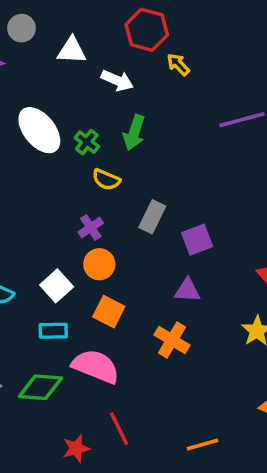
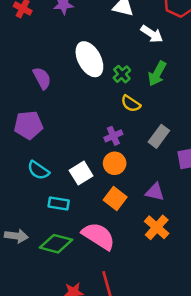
purple triangle: (187, 290) -> (155, 192), moved
cyan rectangle: (53, 331) -> (59, 204), moved

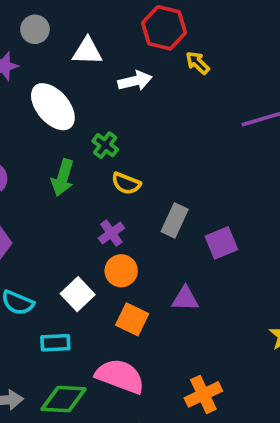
white arrow: (152, 34) -> (135, 81), turned -35
white ellipse: (89, 59) -> (53, 107), moved
green arrow: (157, 74) -> (63, 178), moved
orange cross: (157, 227) -> (203, 394), moved, turned 35

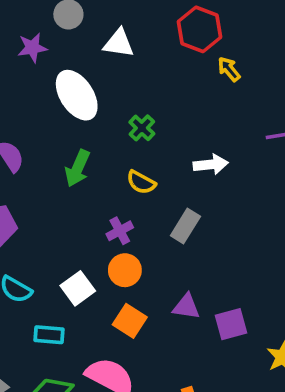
white arrow: (135, 81) -> (211, 165), moved
green cross: (105, 145) -> (142, 128), moved
purple square: (221, 243) -> (231, 324), moved

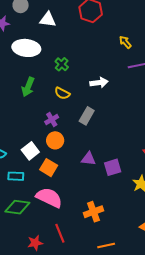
yellow arrow: (229, 69) -> (125, 42), moved
white ellipse: (77, 95) -> (26, 48), turned -48
orange square: (130, 321) -> (49, 168), moved

